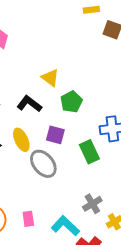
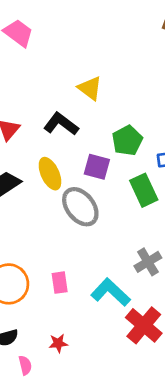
green pentagon: (71, 102) -> (127, 141), moved

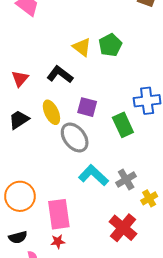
green pentagon: (127, 141) -> (110, 45), moved
pink rectangle: (60, 283) -> (59, 214), moved, size x1.8
cyan L-shape: (111, 292) -> (93, 175), moved

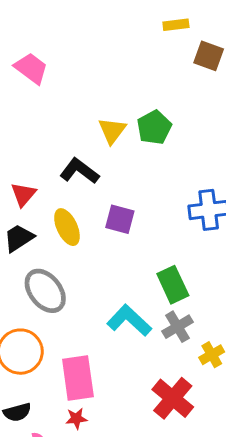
yellow triangle: (82, 47) -> (112, 131), turned 30
red triangle: (20, 79) -> (23, 194), moved
green rectangle: (123, 125) -> (173, 285), moved
gray ellipse: (75, 137) -> (45, 291), moved

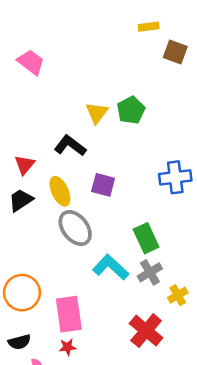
gray ellipse: (45, 291) -> (75, 228), moved

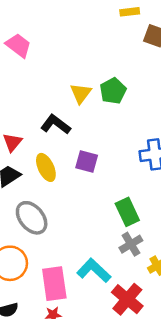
gray ellipse: (75, 228) -> (32, 218), moved
cyan L-shape: (111, 267) -> (94, 270), moved

